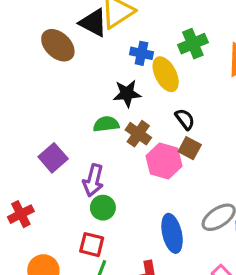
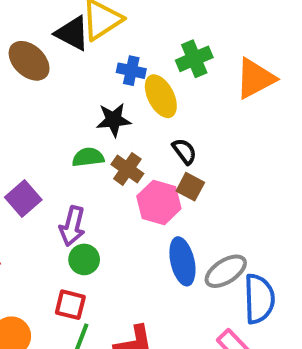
blue ellipse: (172, 233) -> (182, 261), moved

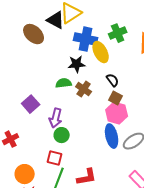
blue cross: (131, 71) -> (86, 39), size x1.6
pink hexagon: (159, 202) -> (117, 113), moved

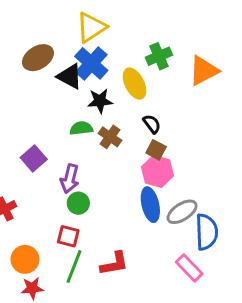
black triangle: (56, 20) -> (70, 76), moved
brown ellipse: (34, 34) -> (38, 58), turned -75
blue cross: (86, 39) -> (91, 63), moved, turned 30

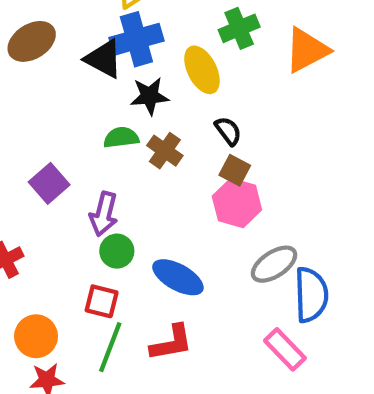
brown ellipse: (38, 58) -> (32, 41), moved
blue cross: (91, 63) -> (136, 39), turned 32
blue ellipse: (150, 205) -> (178, 277), moved, turned -48

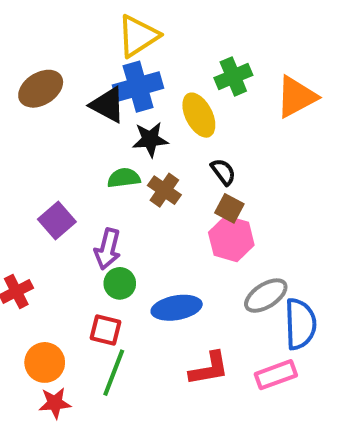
blue ellipse: (178, 277) -> (177, 308), turned -39
red L-shape: (171, 343) -> (209, 369), moved
pink rectangle: (285, 349) -> (276, 375), turned -66

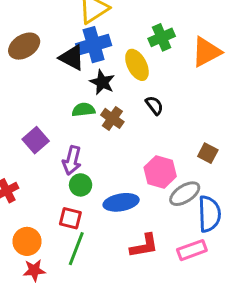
black star: (150, 139) -> (102, 82), turned 30
brown square: (229, 208) -> (208, 153), moved
pink hexagon: (231, 239) -> (160, 172), moved

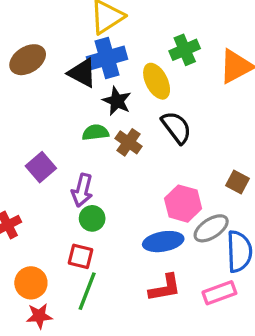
black semicircle: (154, 105) -> (176, 127), size x1.5
blue ellipse: (121, 202) -> (163, 242), moved

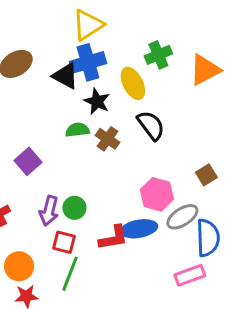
brown square: (238, 182) -> (206, 175), turned 30
purple arrow: (82, 190) -> (49, 211), moved
red L-shape: (165, 288) -> (113, 238), moved

